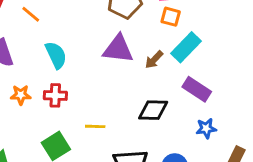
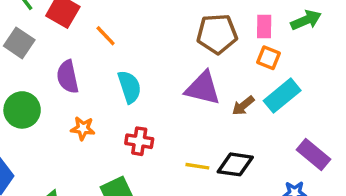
purple rectangle: (197, 89) -> (314, 154), moved
red cross: (55, 95) -> (139, 141), moved
yellow line: (95, 126) -> (197, 166), moved

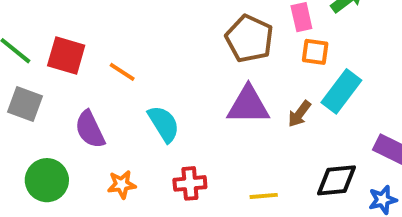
brown pentagon: (217, 34) -> (249, 39), turned -30
black diamond: (235, 164) -> (336, 180), moved

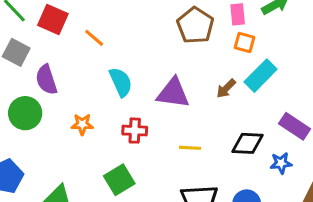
purple triangle: (248, 105) -> (173, 93), moved
purple semicircle: (90, 129) -> (46, 80), moved

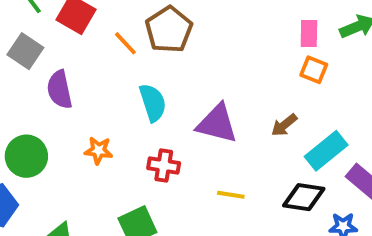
brown pentagon: (195, 25) -> (169, 30), moved
cyan rectangle: (261, 76) -> (326, 151), moved
green circle: (25, 113) -> (26, 156), moved

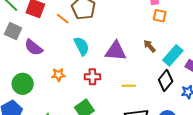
purple semicircle: (60, 90) -> (34, 47), turned -30
brown arrow: (284, 125) -> (150, 46), turned 96
black diamond: (304, 197) -> (166, 81), turned -50

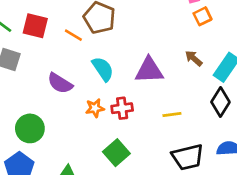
orange square: (160, 16) -> (202, 16), turned -32
purple semicircle: (34, 47) -> (60, 83), moved
orange star: (58, 75) -> (95, 108), moved

